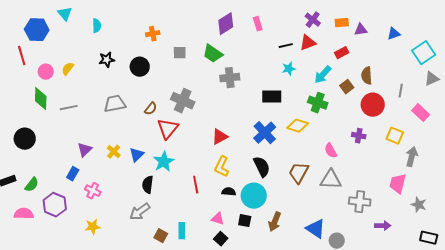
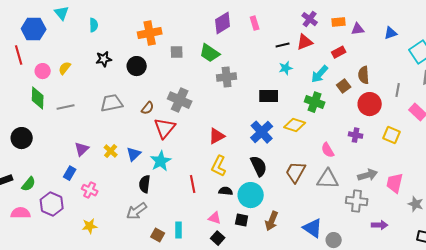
orange cross: (153, 34) -> (150, 33), size x1.6
gray arrow: (412, 157) -> (368, 175), moved, turned 60

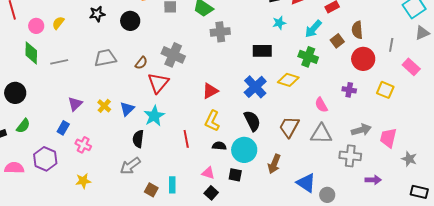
green semicircle: (29, 184) -> (23, 126), moved
brown arrow: (272, 221) -> (274, 164), moved

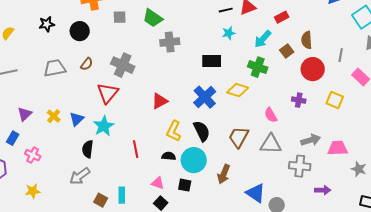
brown semicircle: (141, 63) -> (87, 64), moved
yellow L-shape: (212, 121) -> (174, 131), moved
pink trapezoid: (388, 138) -> (338, 148), turned 75

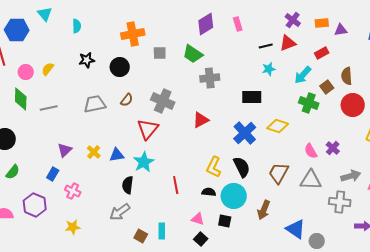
green cross: (258, 67) -> (309, 103), moved
purple cross: (299, 100) -> (333, 148), moved, turned 32
red triangle: (160, 101) -> (201, 120), moved
blue triangle: (77, 119) -> (117, 155), turned 35

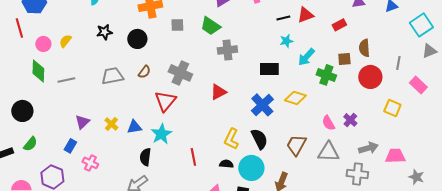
cyan arrow: (303, 75) -> (306, 57), moved
brown square: (327, 87) -> (344, 59), turned 32

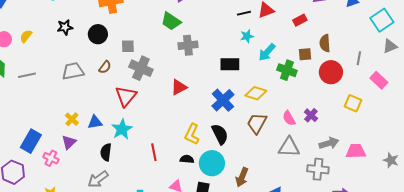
gray square: (177, 25) -> (128, 46), moved
purple triangle: (82, 122) -> (69, 142), moved
brown trapezoid: (296, 145) -> (257, 123), moved
blue rectangle: (70, 146) -> (31, 141), size x1.6
gray star: (416, 177) -> (391, 160), moved

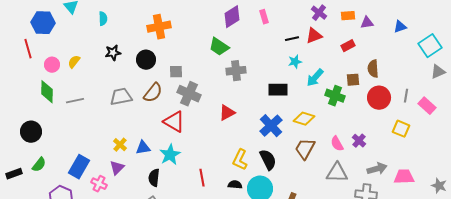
gray line: (359, 58) -> (406, 96), moved
brown semicircle: (105, 67) -> (153, 93), size x1.5
red triangle: (126, 96) -> (174, 122), turned -40

